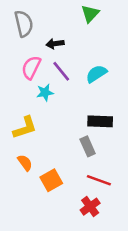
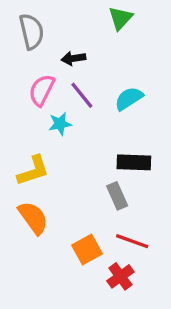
orange semicircle: (25, 163) -> (33, 218), size x1.5
orange square: (51, 180) -> (87, 250), moved

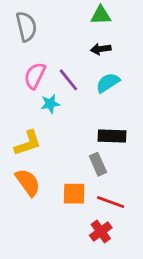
green triangle: (120, 18) -> (101, 15), turned 45
black arrow: (73, 58) -> (101, 49), moved
orange square: (87, 250) -> (74, 194), moved, turned 30

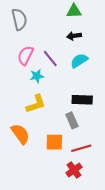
yellow L-shape: (28, 143) -> (36, 104), moved
red line: (111, 202) -> (81, 148), turned -36

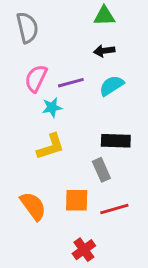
purple line: (50, 59) -> (71, 83), turned -66
orange semicircle: (20, 134) -> (33, 206), moved
red cross: (74, 170) -> (84, 250), moved

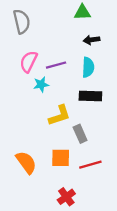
black arrow: (104, 51) -> (92, 40), moved
cyan semicircle: (111, 86) -> (88, 67), turned 126
black rectangle: (116, 141) -> (90, 96), moved
yellow L-shape: (51, 147) -> (59, 115), moved

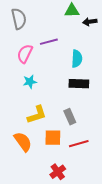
black arrow: (92, 40) -> (90, 22), moved
purple line: (56, 65) -> (49, 42), moved
cyan star: (41, 85) -> (30, 82), moved
yellow L-shape: (59, 115) -> (37, 115), moved

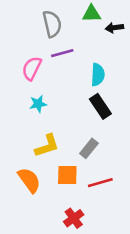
gray semicircle: (19, 19) -> (52, 24), moved
black rectangle: (79, 84) -> (100, 106), turned 54
gray rectangle: (70, 117) -> (89, 148), turned 63

